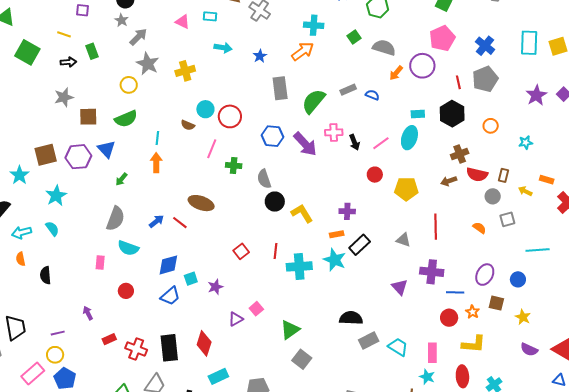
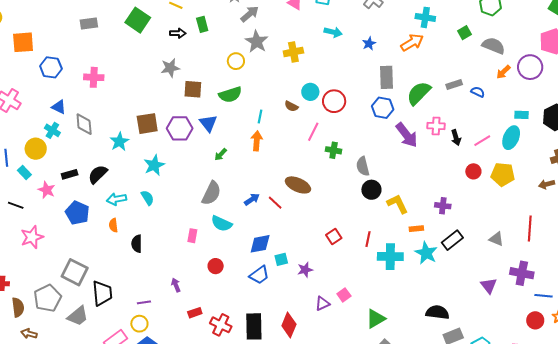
blue hexagon: (272, 136) -> (383, 108), moved
yellow pentagon: (406, 189) -> (503, 174), moved
orange rectangle: (337, 234) -> (416, 229), moved

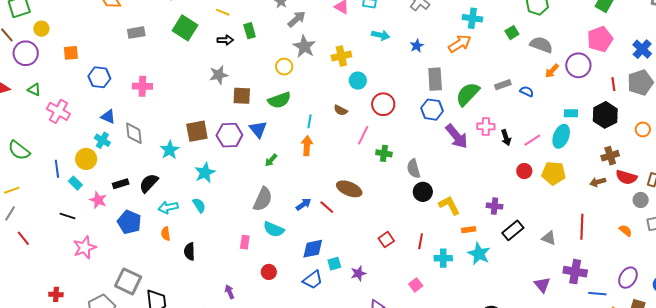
orange square: (23, 42) -> (71, 53), size x0.7
cyan circle: (310, 92) -> (358, 81), moved
black rectangle: (452, 240) -> (513, 230), moved
cyan cross: (390, 257) -> (443, 258), size x0.7
pink square: (344, 295) -> (416, 285), moved

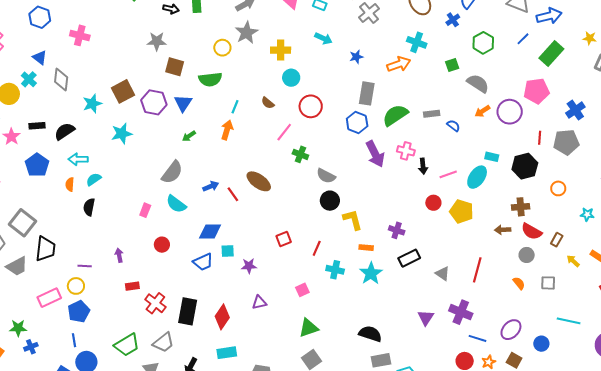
brown square: (197, 131) -> (123, 91), turned -30
gray semicircle: (414, 169) -> (326, 176), turned -60
gray circle: (641, 200) -> (527, 255), moved
cyan semicircle: (199, 205) -> (94, 179), moved, turned -105

